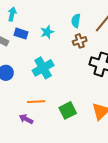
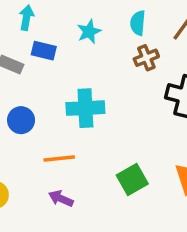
cyan star: (47, 32) -> (89, 32), moved
cyan cross: (43, 68) -> (85, 108), turned 30
orange line: (36, 102) -> (59, 158), moved

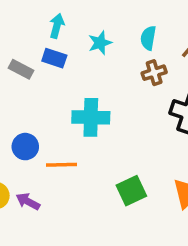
cyan arrow: (26, 18) -> (57, 26), moved
blue circle: (21, 120) -> (25, 147), moved
purple arrow: (61, 198) -> (28, 201), moved

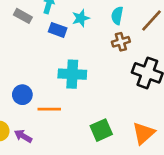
blue rectangle: (54, 58) -> (58, 30), moved
gray rectangle: (21, 69) -> (23, 16), moved

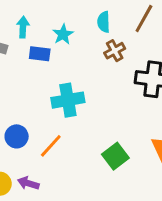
orange line: (49, 109) -> (51, 146), turned -35

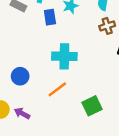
blue rectangle: (40, 54) -> (50, 17), turned 63
orange line: (51, 146) -> (57, 89), moved

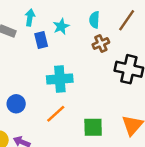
green square: (92, 106) -> (93, 127), turned 30

